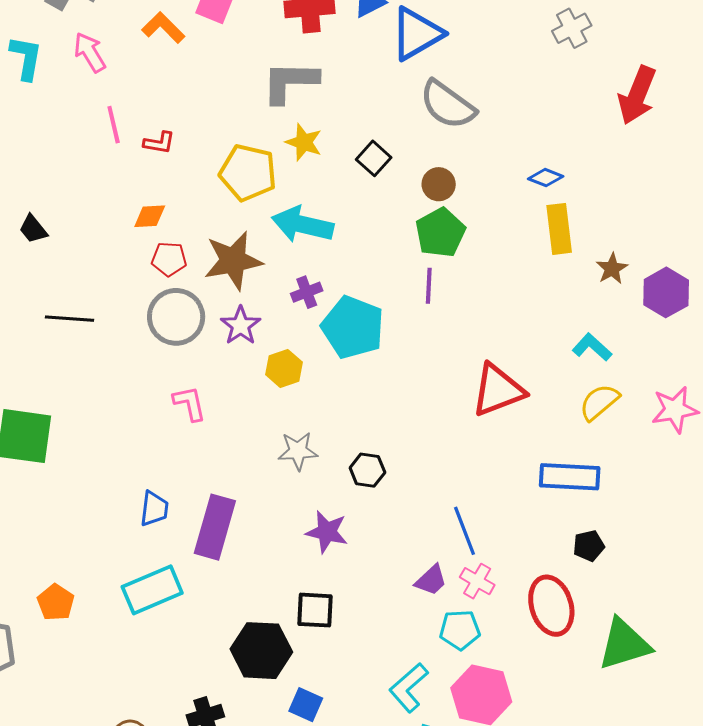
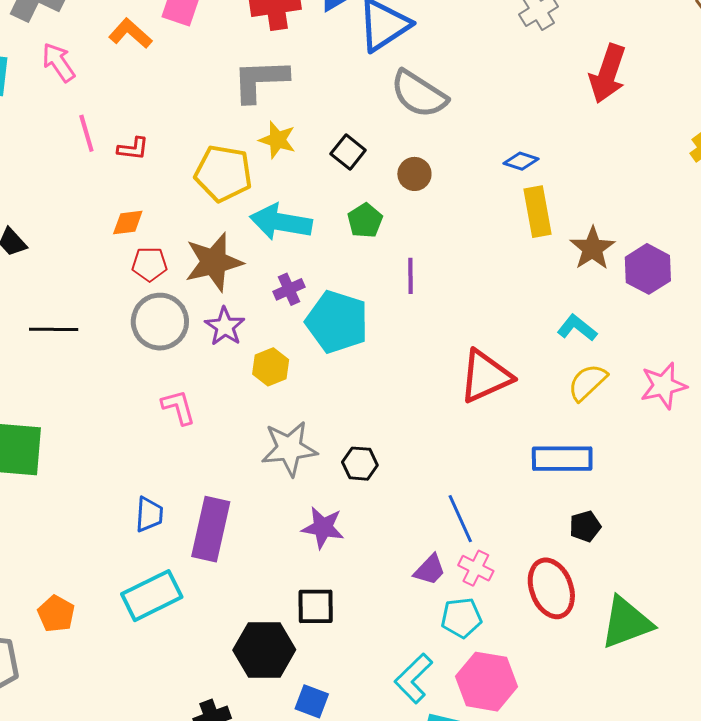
green pentagon: (440, 233) -> (365, 221), moved, size x0.7
brown star: (612, 269) -> (592, 248), size x1.4
gray star: (298, 451) -> (289, 448), size x1.4

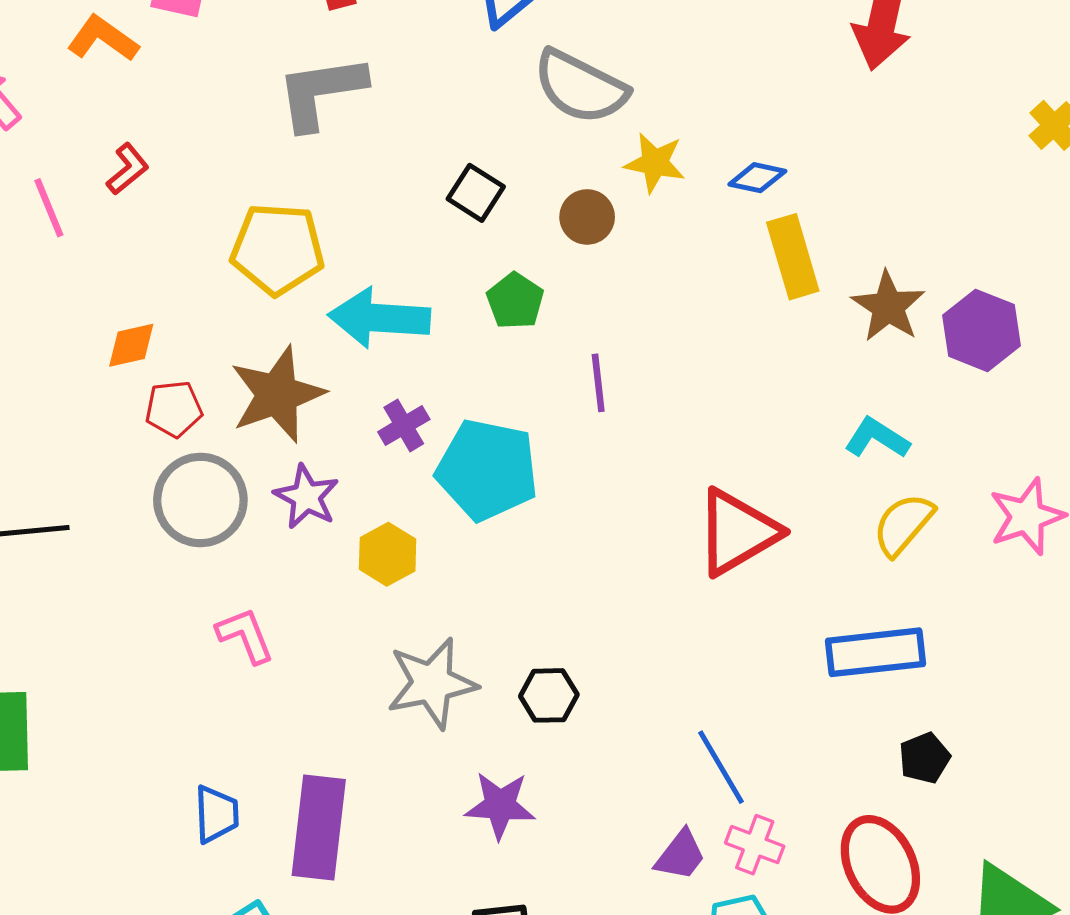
yellow star: (277, 140) -> (655, 163), moved
red L-shape: (133, 149) -> (128, 169), moved, turned -40

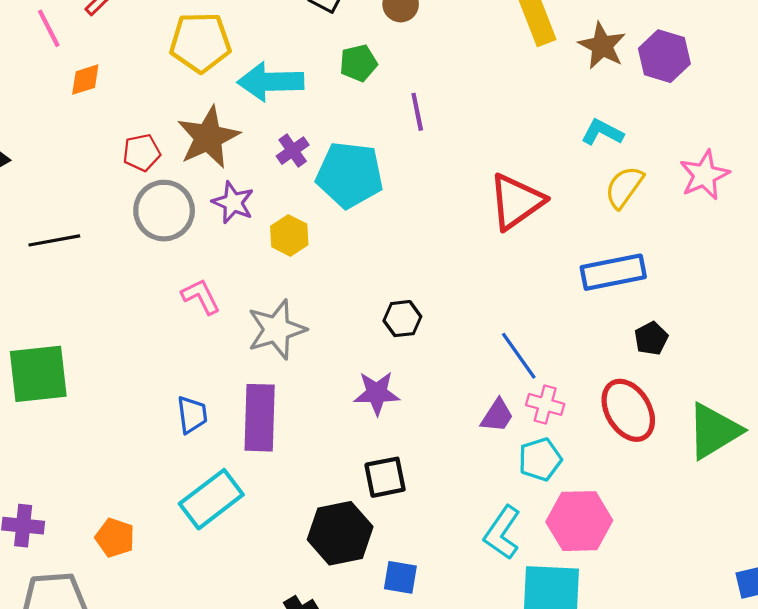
green pentagon: (515, 301) -> (358, 63), turned 30
orange diamond: (131, 345) -> (85, 80), moved
gray star: (432, 683) -> (277, 329), moved

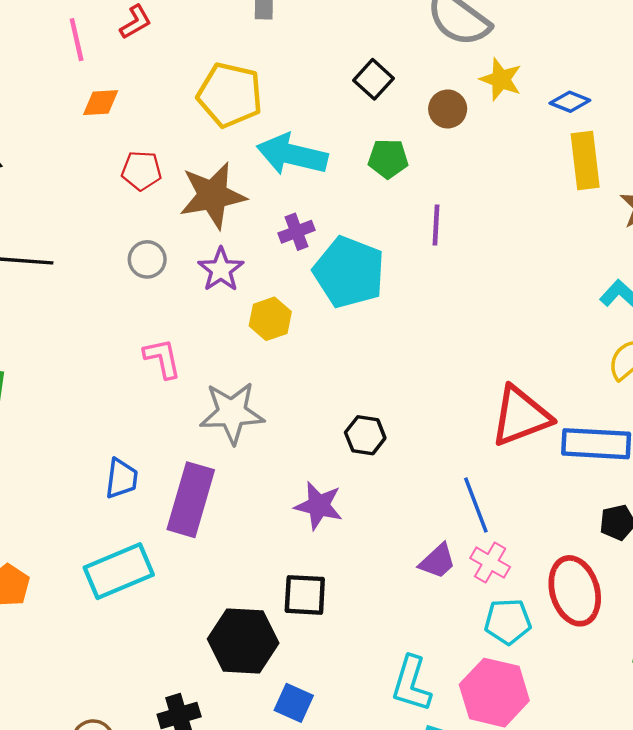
red pentagon: (142, 153) -> (141, 171), moved
red triangle: (516, 202) -> (521, 416), moved
gray circle: (164, 211) -> (147, 259), size x0.6
cyan pentagon: (540, 459) -> (508, 621), moved
cyan L-shape: (502, 533) -> (411, 684), turned -32

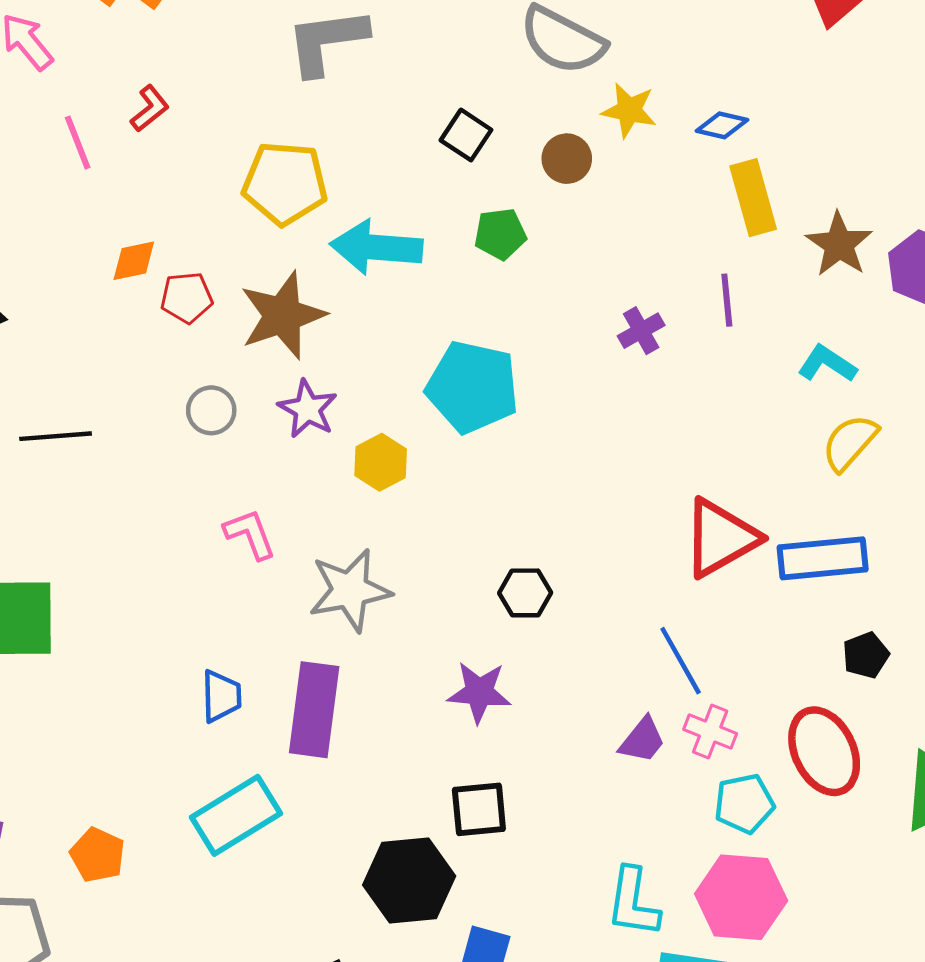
orange diamond: (101, 103) -> (134, 261), moved
purple line: (436, 225) -> (727, 300), moved
purple cross: (297, 232) -> (641, 331), moved

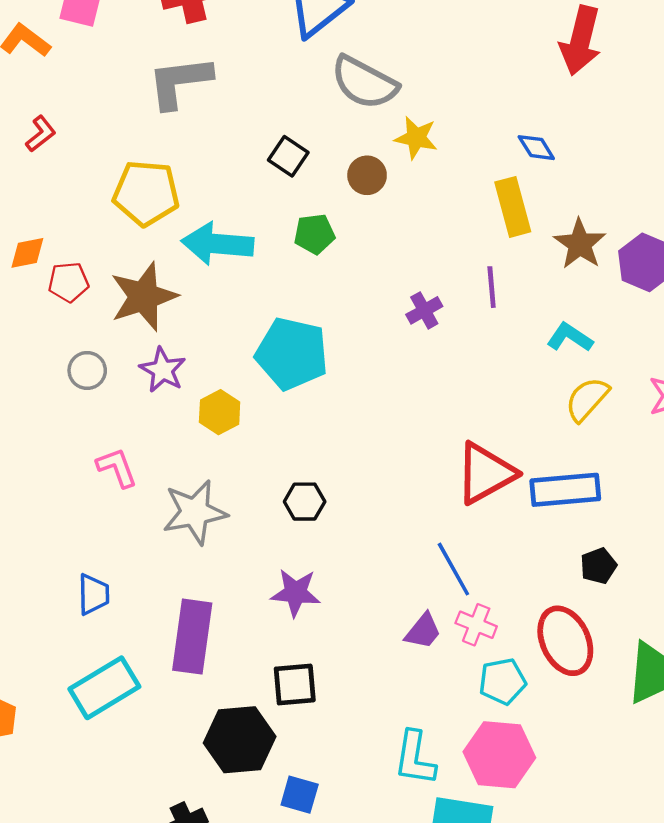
blue diamond: (722, 125) -> (536, 148), moved, turned 45
black hexagon: (525, 593) -> (305, 502), moved
purple rectangle: (314, 710) -> (192, 637), moved

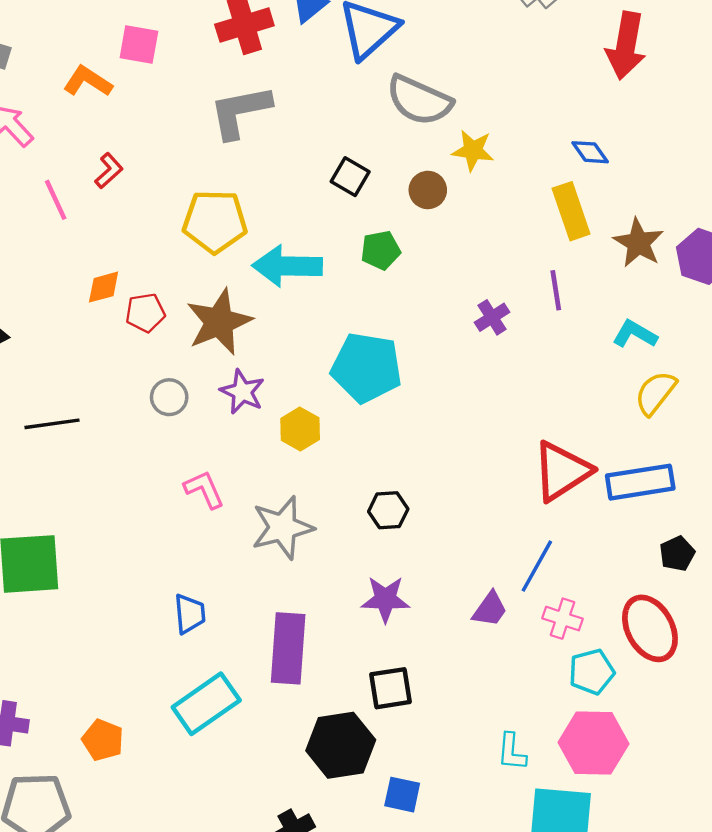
blue line: (453, 569) -> (537, 566), turned 62
purple trapezoid: (423, 631) -> (490, 609), moved
cyan L-shape: (415, 758) -> (512, 752), size x0.7

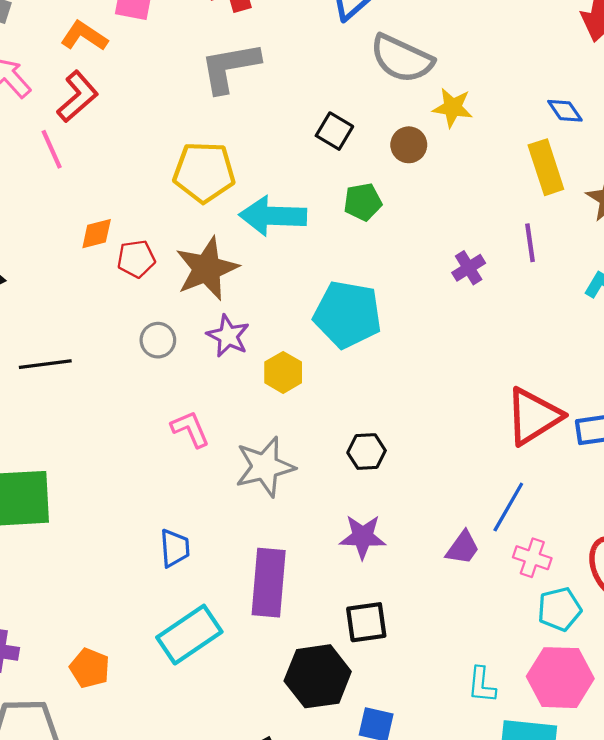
red L-shape: (109, 171) -> (78, 97), moved, size x1.5

